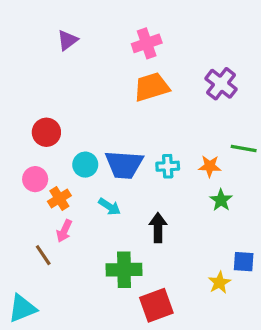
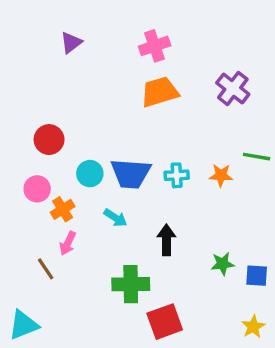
green star: (221, 200) -> (223, 264), moved, turned 30
yellow star: (219, 283) -> (253, 327), moved

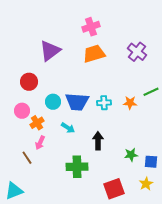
purple triangle: (71, 43) -> (50, 51), moved, size x1.6
green line: (257, 157) -> (151, 92), turned -35
red square: (165, 322) -> (114, 189), moved
yellow star: (253, 327) -> (146, 184), moved

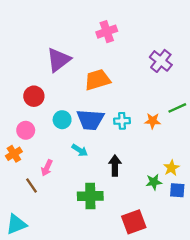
orange trapezoid: (94, 54) -> (97, 80), moved
orange cross: (37, 123) -> (14, 154), moved
yellow star: (146, 184) -> (171, 168), moved

